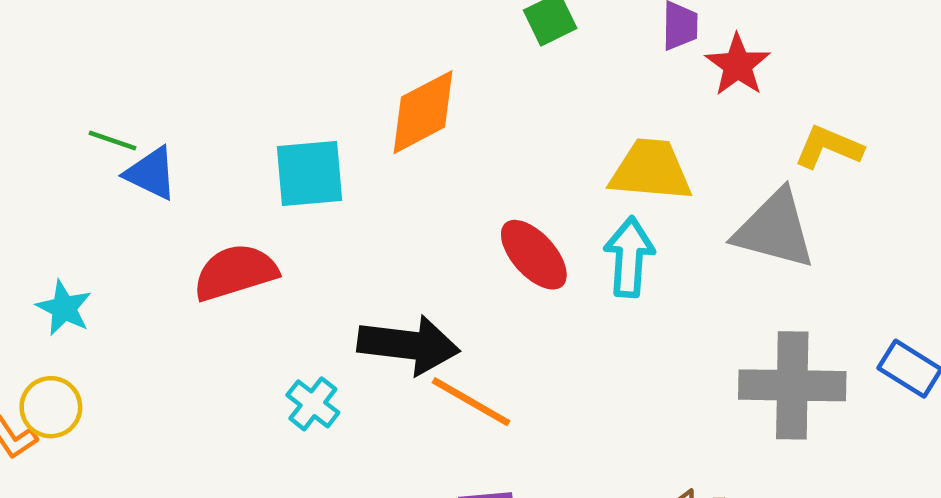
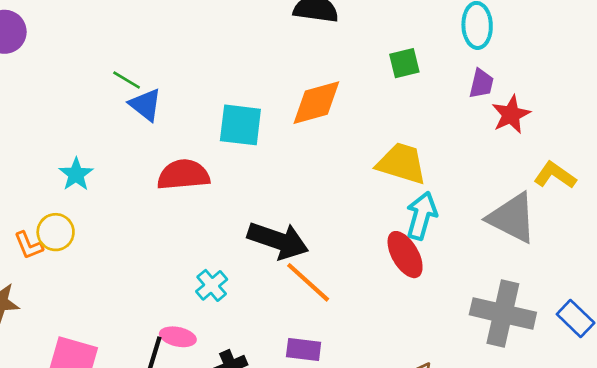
yellow trapezoid: (651, 170) -> (402, 163), moved
red ellipse: (534, 255) -> (405, 255), moved
cyan cross: (313, 404) -> (212, 285), moved

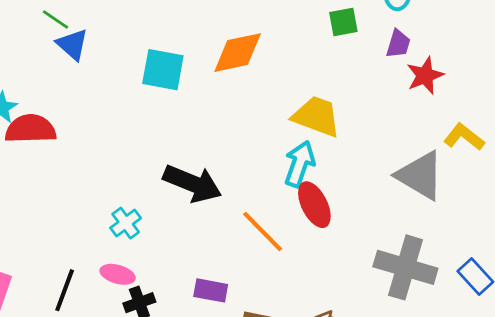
green square: (404, 63) -> (343, 22), moved
red semicircle: (183, 175) -> (31, 129), moved
cyan arrow: (421, 216) -> (300, 164), moved
orange line: (308, 282) -> (263, 231), moved
pink ellipse: (178, 337) -> (118, 274), moved

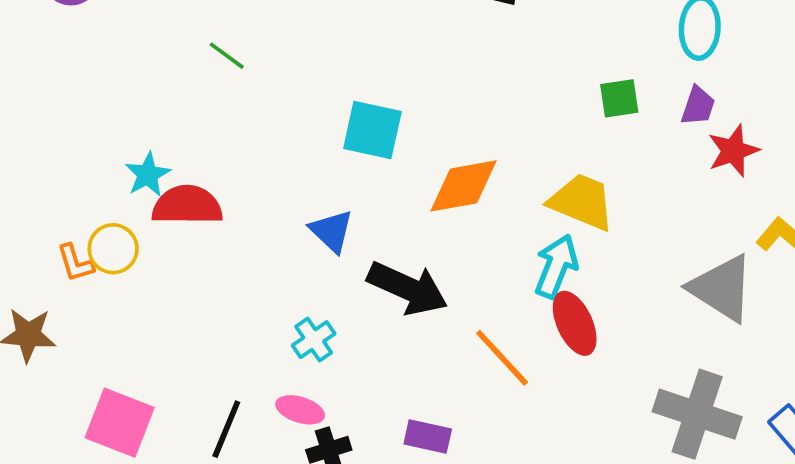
green square: (343, 22) -> (619, 98), moved
blue triangle: (72, 44) -> (332, 231), moved
orange diamond: (238, 53) -> (464, 186), moved

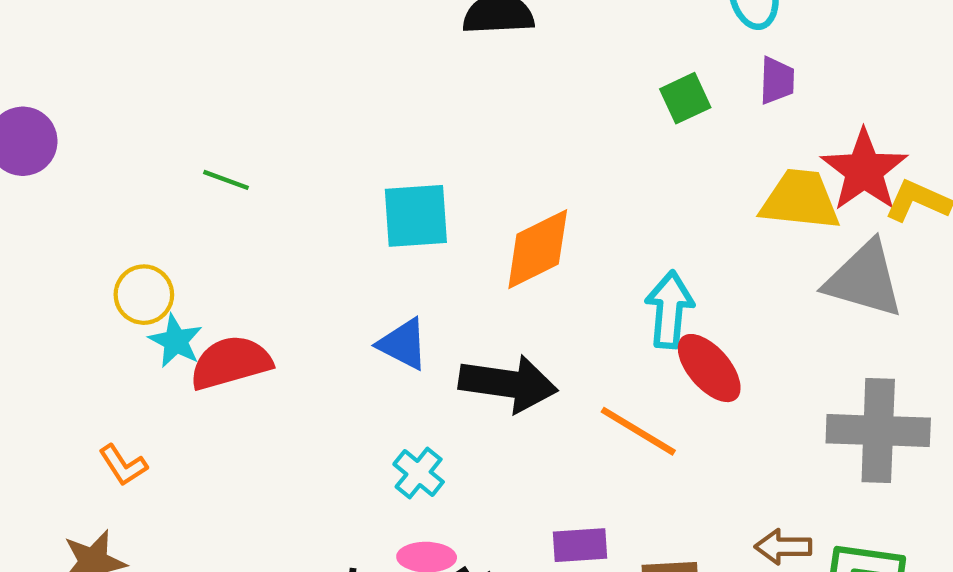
red star: (733, 151) -> (864, 170), moved, size x1.4
yellow trapezoid: (582, 202) -> (800, 200), moved
yellow circle: (113, 249) -> (144, 295), moved

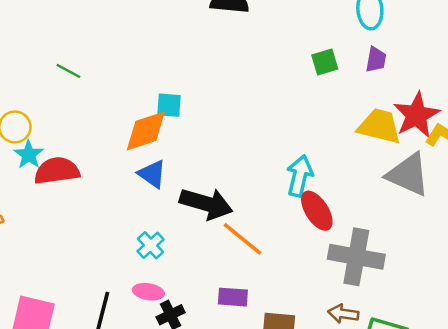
cyan square: (416, 216) -> (169, 105), size x0.7
orange diamond: (538, 249) -> (146, 131), moved
gray cross: (878, 430) -> (356, 257), moved
orange line: (638, 431) -> (242, 239), moved

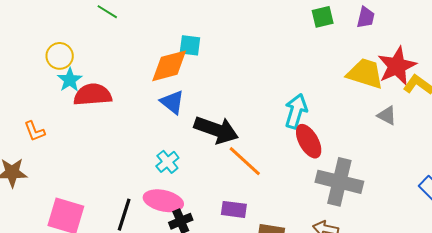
gray triangle: (408, 175) -> (387, 115), size x0.5
pink ellipse: (148, 292) -> (163, 201), size x1.5

